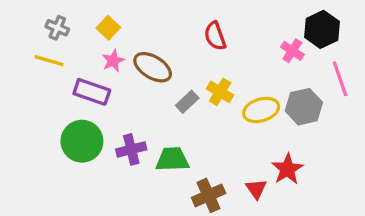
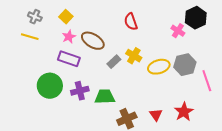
pink line: (340, 79) -> (207, 81), moved
purple rectangle: (92, 92) -> (69, 59), moved
red star: (287, 169) -> (184, 112), moved

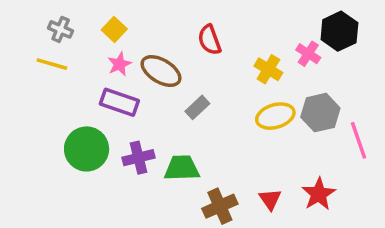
red semicircle: (131, 22) -> (210, 40), moved
yellow cross: (134, 56) -> (268, 69), moved

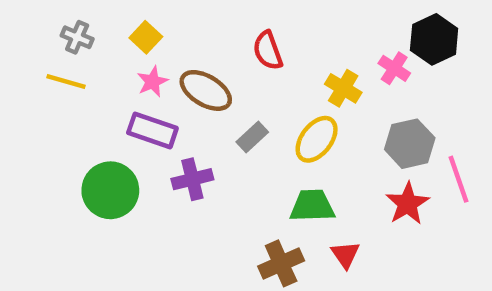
yellow ellipse: (275, 116) -> (317, 139), moved, turned -36
purple cross: (138, 158) -> (192, 179), moved
green trapezoid: (182, 168) -> (312, 206), moved
red star: (319, 194) -> (407, 204), moved

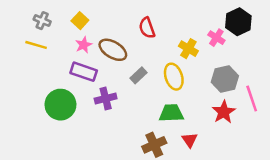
yellow ellipse: (317, 139) -> (174, 77), turned -55

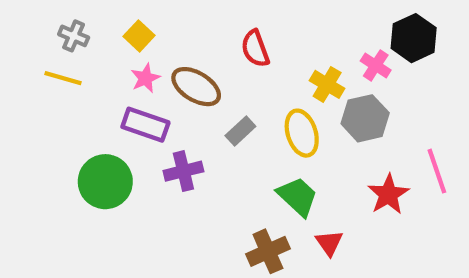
gray hexagon: (225, 79) -> (365, 118), moved
green trapezoid: (171, 113) -> (297, 196), turned 45

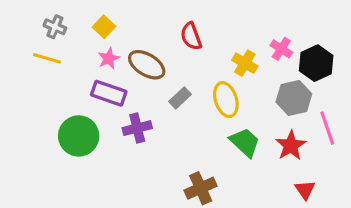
black hexagon: (414, 38) -> (316, 63), moved
gray hexagon: (365, 118) -> (294, 98), moved
green trapezoid: (297, 196) -> (245, 142), moved
red triangle: (329, 243) -> (305, 190), moved

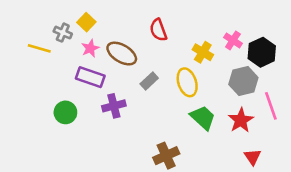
gray cross: (55, 27) -> (63, 33), moved
green circle: (79, 136) -> (65, 112), size x0.7

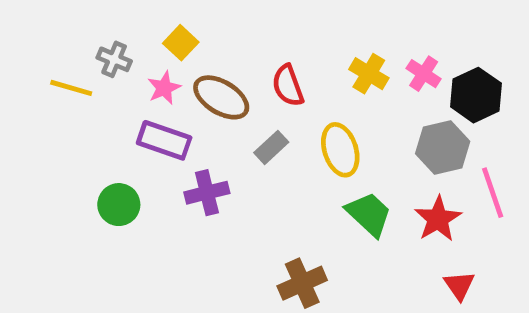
yellow square: (86, 22) -> (181, 43), moved
red semicircle: (158, 30) -> (288, 86), moved
yellow cross: (203, 52) -> (369, 74), moved

